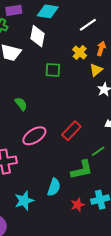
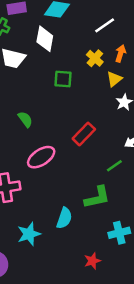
red rectangle: (71, 131) -> (84, 134), moved
green line: (98, 151) -> (114, 166), moved
red star: (78, 205) -> (92, 261), moved

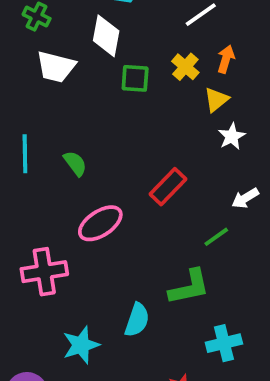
green square: (63, 79) -> (135, 78), moved

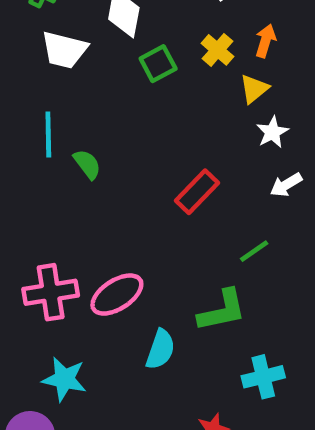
green square: (135, 78) -> (158, 64), turned -32
cyan line: (25, 154) -> (48, 134), moved
white arrow: (245, 198) -> (286, 185), moved
pink ellipse: (100, 223) -> (117, 295), moved
cyan star: (81, 345) -> (64, 379), moved, turned 30

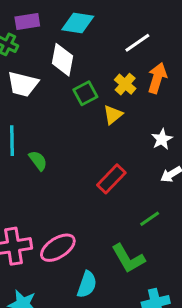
orange arrow: (266, 41) -> (157, 78), size x1.4
yellow triangle: (254, 89) -> (113, 115), moved
green L-shape: (222, 311) -> (128, 258), turned 72

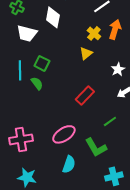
green square: (85, 93) -> (42, 63), moved, turned -35
pink ellipse: (58, 248) -> (64, 134), moved

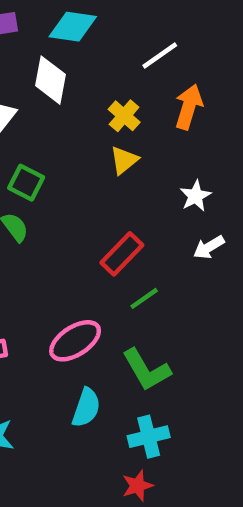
yellow cross: (94, 33) -> (124, 116), moved
green line: (110, 121) -> (144, 298), moved
cyan cross: (114, 176) -> (149, 437), moved

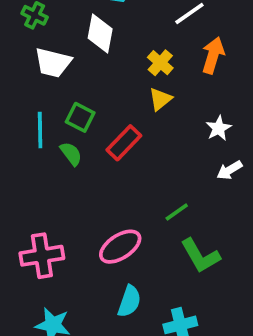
red rectangle: (122, 254) -> (124, 143), moved
green L-shape: (146, 370) -> (200, 256), moved

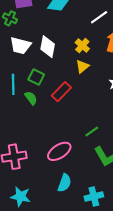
white diamond: (100, 34) -> (48, 47), moved

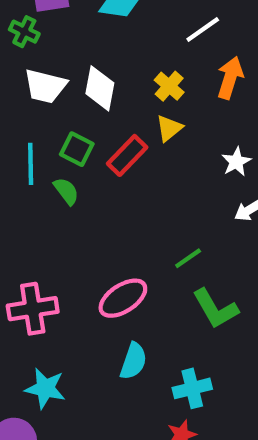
red rectangle: (61, 92) -> (127, 155), moved

